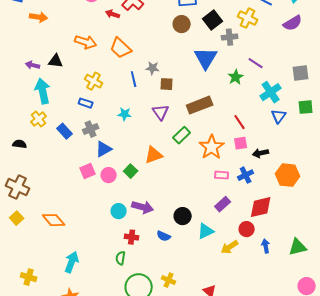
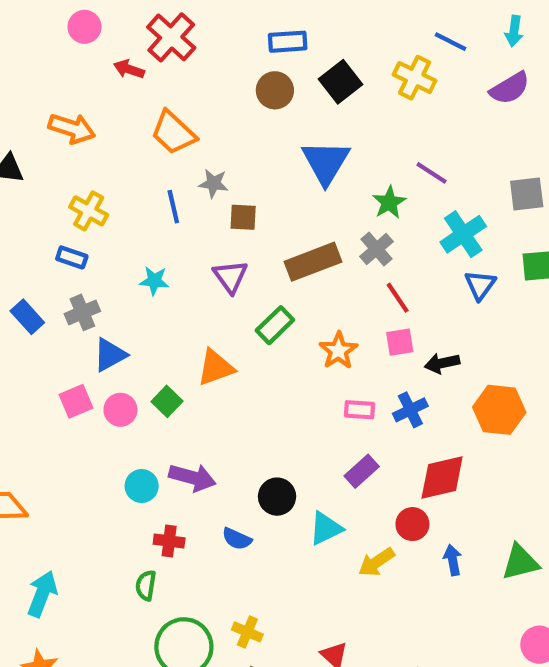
gray cross: (230, 37) -> (376, 249), moved, turned -35
orange trapezoid: (121, 48) -> (173, 133), moved
orange star: (212, 147) -> (338, 351), size x0.7

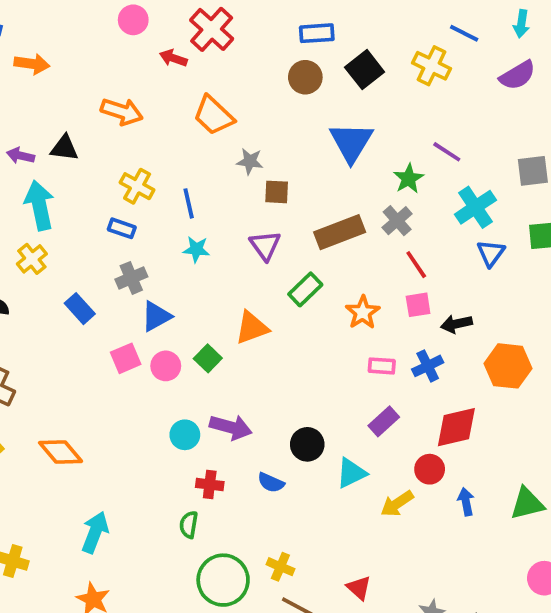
blue line: (173, 207) -> (189, 203), moved
blue rectangle: (27, 317) -> (80, 309), moved

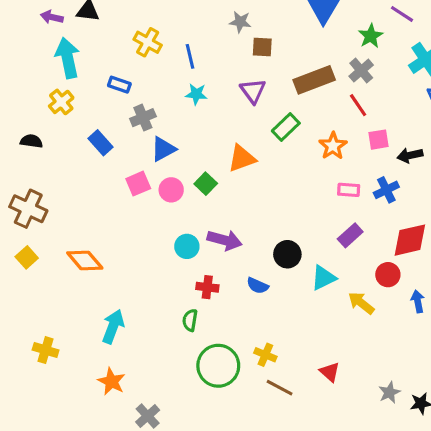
blue rectangle: (122, 228) -> (119, 85), moved
red line: (416, 265) -> (358, 105), moved
yellow arrow: (397, 504) -> (361, 303), turned 72

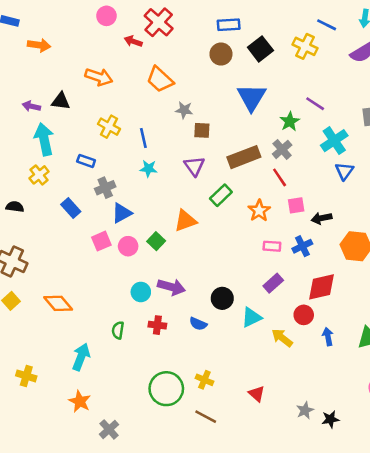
green semicircle: (190, 320) -> (118, 330), moved
brown line: (280, 388) -> (206, 417), moved

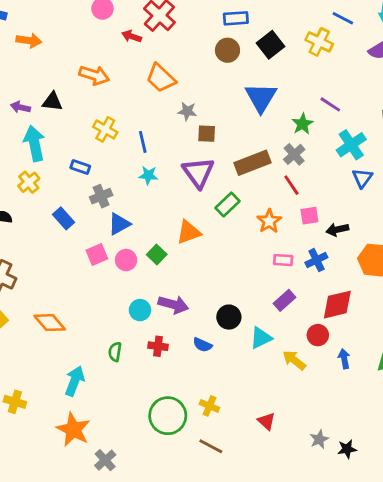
purple triangle: (194, 166) -> (198, 173), size x1.4
orange star: (80, 401) -> (73, 430), size x1.4

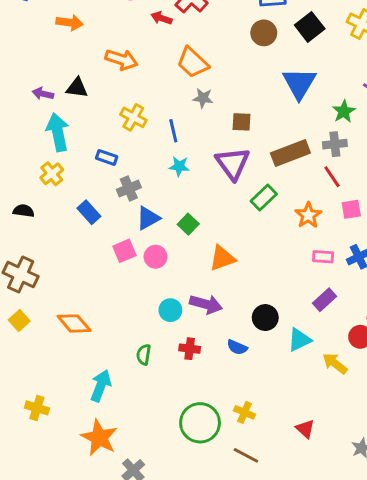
orange arrow: (29, 41) -> (70, 23), moved
gray star: (187, 111) -> (203, 98), moved
gray cross: (294, 154) -> (335, 144), turned 35
orange triangle: (189, 232) -> (222, 258), moved
green square: (157, 254) -> (188, 224), moved

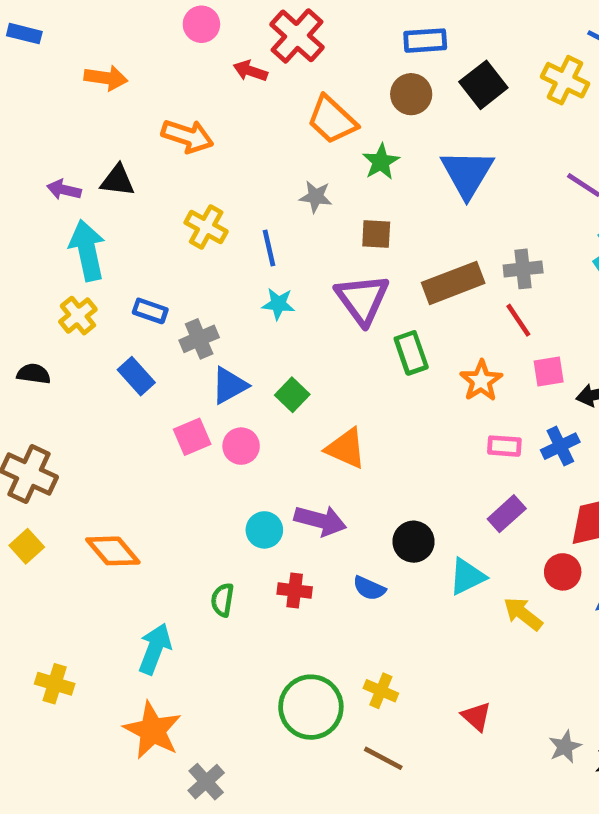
orange trapezoid: (193, 63) -> (332, 120), moved
green star: (344, 111) -> (381, 162), moved
blue rectangle: (107, 157) -> (150, 311), moved
green rectangle: (264, 197) -> (411, 353), turned -65
orange triangle: (222, 258) -> (346, 448), turned 44

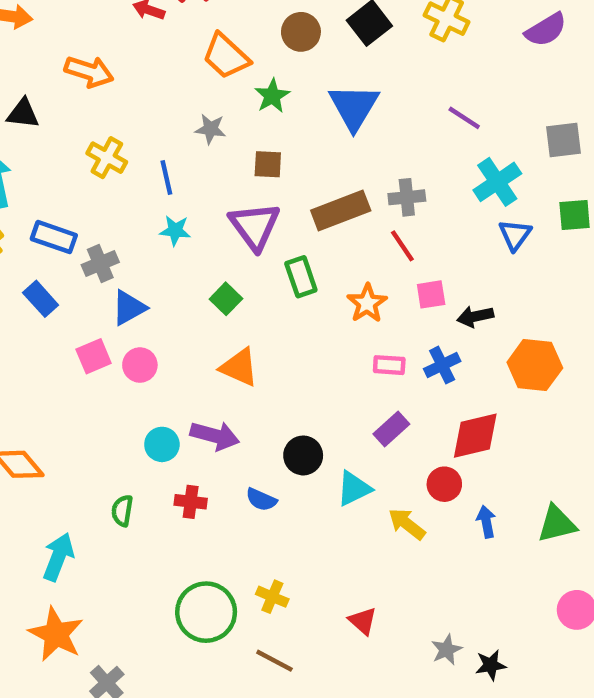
blue rectangle: (150, 311) -> (54, 237), size x1.4
green square: (292, 395) -> (226, 299), moved

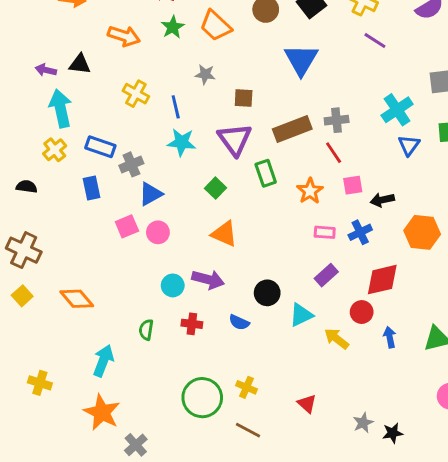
green star: (272, 96) -> (173, 27), moved
purple line: (464, 118) -> (375, 40), moved
cyan star: (175, 230) -> (182, 142), size x1.4
blue rectangle: (41, 299) -> (92, 188), turned 30

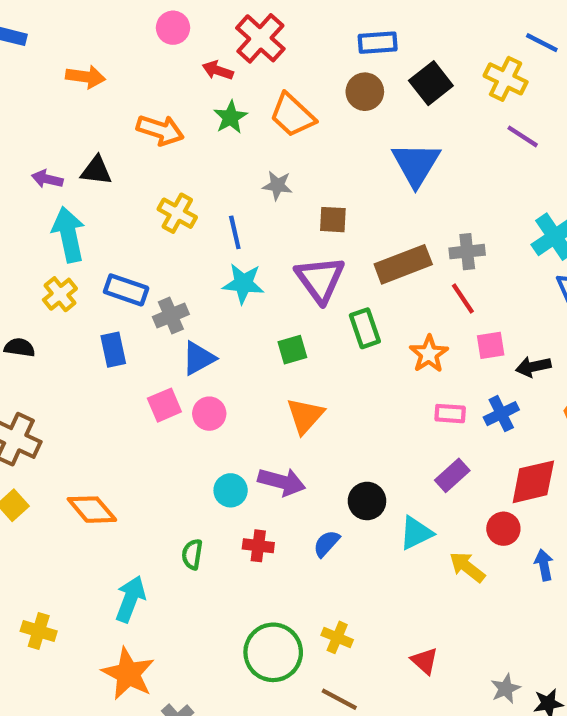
green square: (216, 188) -> (292, 350), turned 30
orange triangle: (224, 234) -> (305, 416), turned 48
blue semicircle: (239, 322) -> (326, 544), turned 108

